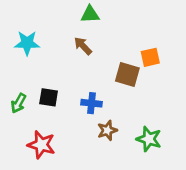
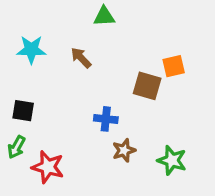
brown arrow: (83, 46) -> (81, 58), moved
black square: (49, 97) -> (23, 111), moved
green arrow: (18, 103) -> (16, 147), moved

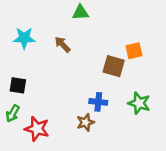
blue cross: (106, 119) -> (98, 102), moved
brown star: (124, 150) -> (86, 122), moved
green star: (172, 160) -> (139, 103), moved

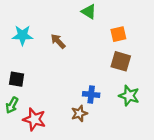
green triangle: (80, 12) -> (89, 12), moved, turned 35
orange square: (134, 51) -> (118, 34), moved
brown square: (114, 66) -> (121, 61), moved

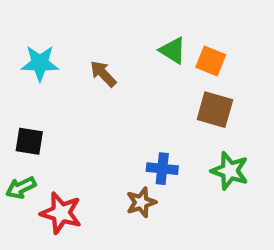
green triangle: (89, 12) -> (173, 50), moved
orange square: (118, 34) -> (211, 61), turned 35
green arrow: (12, 105) -> (21, 188), turned 35

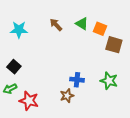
brown arrow: (103, 74) -> (56, 25), moved
brown square: (215, 110) -> (114, 45), moved
black square: (29, 141) -> (14, 67), turned 32

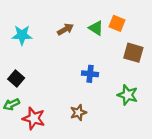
brown arrow: (56, 25) -> (65, 29), turned 104
orange square: (100, 29) -> (117, 23), moved
blue cross: (77, 80) -> (90, 74), moved

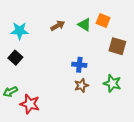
black square: (16, 79) -> (15, 58), moved
brown star: (78, 113) -> (81, 85), moved

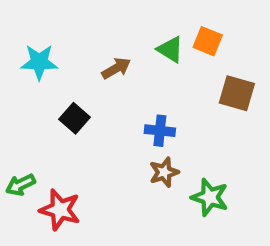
brown arrow: (58, 26) -> (116, 68), moved
black square: (15, 58) -> (75, 118), moved
green star: (112, 83) -> (210, 197), moved

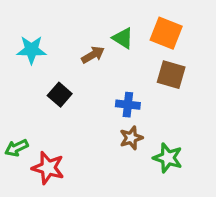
orange square: (208, 41) -> (166, 33), size x1.4
green triangle: (170, 50) -> (123, 38), moved
brown square: (237, 93) -> (171, 75), moved

